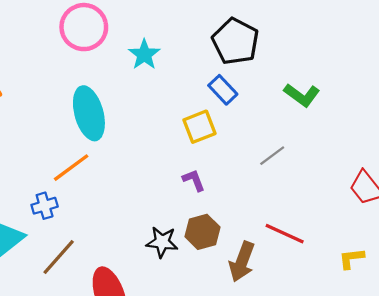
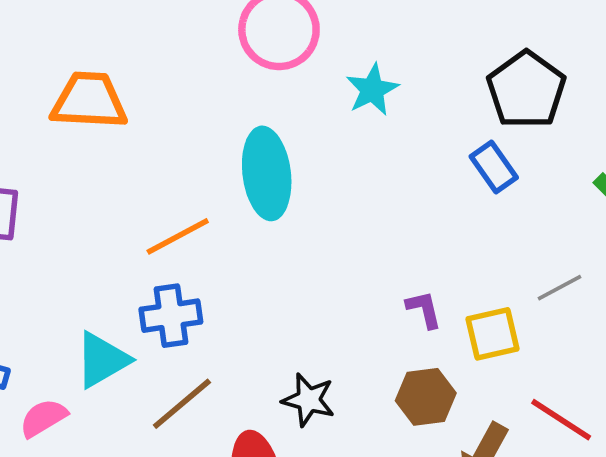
yellow square: (199, 127) -> (492, 334), moved
orange line: (71, 168) -> (178, 236), moved
blue cross: (45, 206) -> (171, 316), size x1.4
black star: (162, 242) -> (309, 400), moved

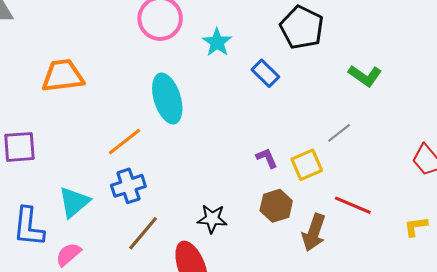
blue rectangle: (494, 167) -> (265, 73), moved
cyan triangle: (102, 360) -> (74, 202), moved

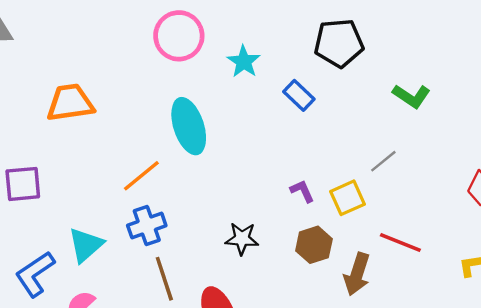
black pentagon: (302, 27) -> (339, 43), turned -30
black star: (212, 219) -> (242, 239), moved
blue L-shape: (29, 227) -> (35, 274), turned 51
brown line: (143, 233) -> (164, 279), turned -57

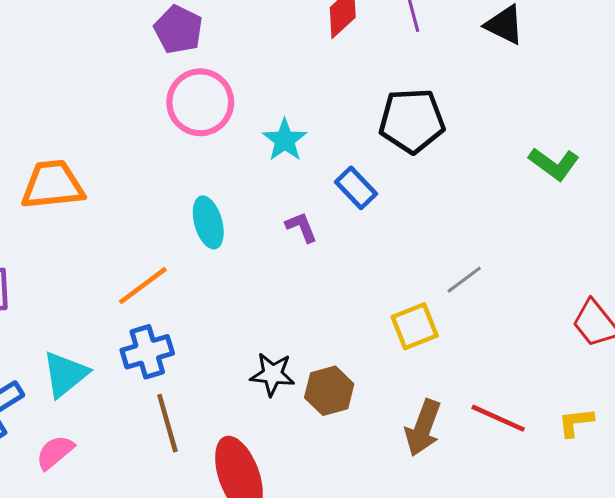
green L-shape: (411, 96) -> (554, 164), moved
cyan ellipse: (189, 126) -> (208, 222), size x0.7
purple L-shape: (302, 191) -> (301, 227), moved
red line: (400, 242) -> (498, 418), moved
brown hexagon: (314, 245) -> (329, 391), moved

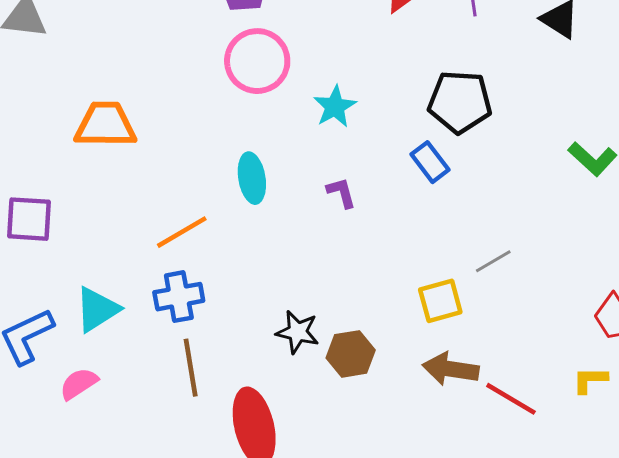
blue rectangle: (356, 188) -> (430, 162), moved
yellow L-shape: (576, 422) -> (590, 380), moved
brown arrow: (423, 428) -> (451, 369), moved, turned 72

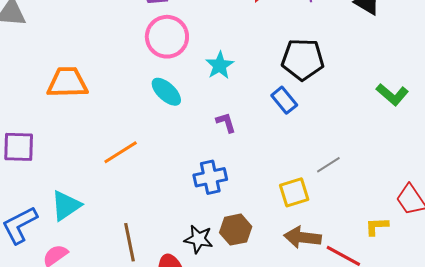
cyan ellipse: (252, 178) -> (166, 92), moved, turned -36
blue cross: (179, 297) -> (210, 177), moved
black star: (298, 332) -> (199, 239), moved
yellow L-shape: (590, 380) -> (377, 226), moved

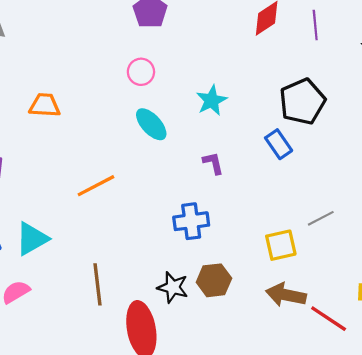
pink circle: (167, 37) -> (141, 72), moved, size x0.6
black pentagon: (303, 59) -> (302, 102), turned -30
orange trapezoid: (67, 83) -> (45, 105), size x0.7

